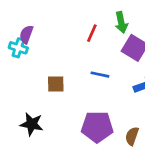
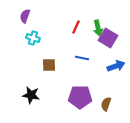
green arrow: (121, 22) -> (98, 28), moved
purple semicircle: (26, 34) -> (25, 16), moved
cyan cross: (18, 48) -> (33, 38), moved

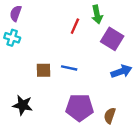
green arrow: (98, 28) -> (97, 14), moved
cyan cross: (33, 38) -> (12, 38), moved
blue line: (82, 58) -> (69, 68), moved

